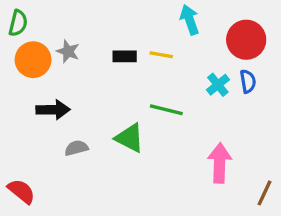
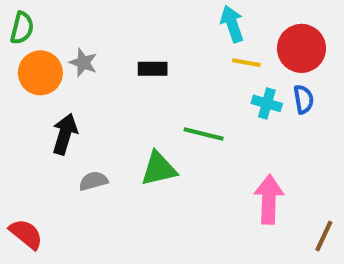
yellow line: (161, 55) -> (246, 63), moved
cyan cross: (218, 85) -> (267, 103), turned -35
black arrow: (53, 110) -> (65, 134), turned -72
green triangle: (130, 138) -> (159, 169), turned -40

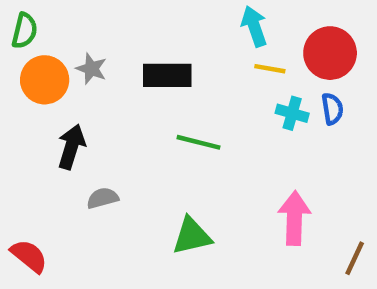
black rectangle: (153, 69) -> (167, 75), size x1.5
green line: (204, 134) -> (198, 142), moved
green triangle: (159, 169) -> (192, 236), moved

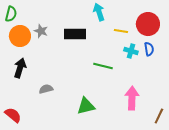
cyan arrow: (254, 26) -> (99, 12), moved
green line: (198, 142) -> (103, 66), moved
black arrow: (71, 147) -> (20, 68), moved

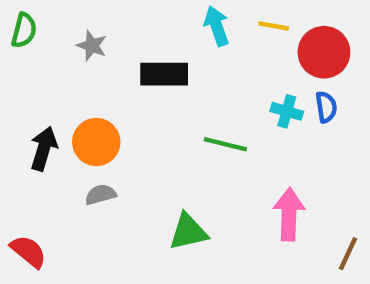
gray star: (41, 31) -> (92, 46), moved
yellow line: (121, 31) -> (274, 26), moved
orange circle: (20, 36) -> (96, 142), moved

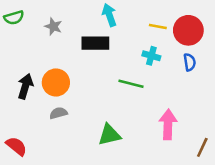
cyan arrow: (217, 26) -> (109, 15), moved
yellow line: (274, 26) -> (158, 26), moved
green semicircle: (24, 30) -> (14, 18), turned 60
cyan cross: (287, 111) -> (151, 56), moved

